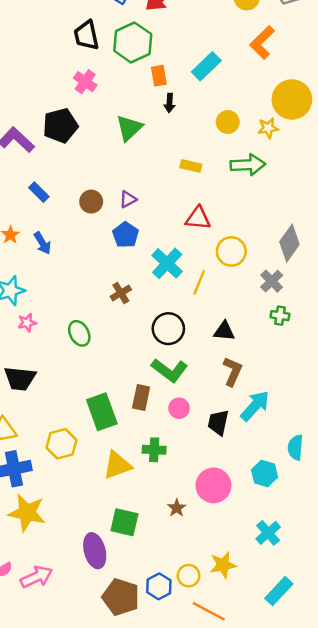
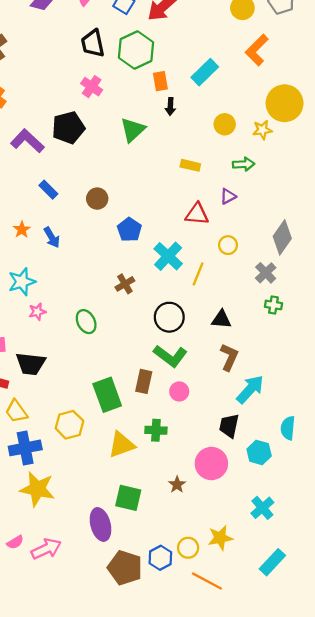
green arrow: (248, 165) -> (244, 164), size x0.7
purple triangle: (128, 199) -> (228, 196), moved
yellow circle: (231, 251) -> (228, 245), size x0.7
black trapezoid: (218, 422) -> (229, 426), moved

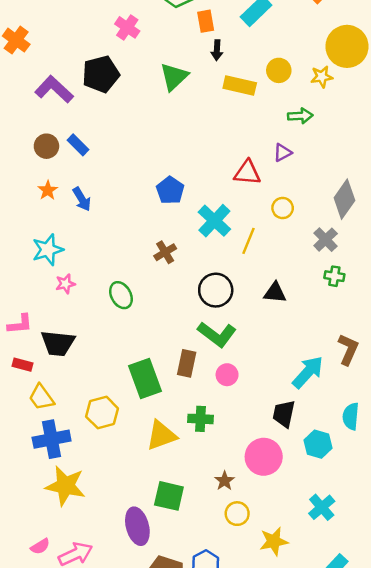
yellow rectangle: (190, 165) -> (240, 86), moved, size x1.4
brown circle: (97, 199) -> (46, 146), moved
brown L-shape: (229, 357) -> (348, 349), moved
yellow circle: (188, 548) -> (237, 514), moved

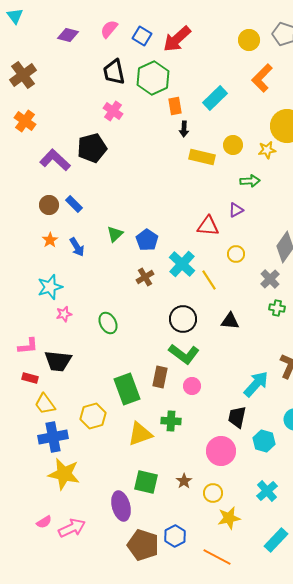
green triangle: (174, 77) -> (115, 234), moved, size x0.7
yellow line: (248, 241) -> (209, 280), turned -55
brown cross: (165, 252) -> (145, 277), moved
brown star: (225, 481) -> (184, 481), moved
yellow circle: (237, 514) -> (213, 493), moved

